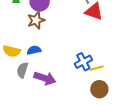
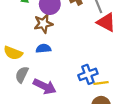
blue semicircle: (34, 50) -> (43, 49), moved

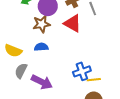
red triangle: (106, 22) -> (73, 23), moved

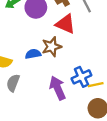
brown star: (42, 24) -> (52, 47), moved
purple arrow: (42, 82) -> (58, 88), moved, turned -135

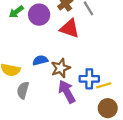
brown star: (52, 47) -> (61, 68), moved
blue cross: (81, 77) -> (89, 79), turned 30

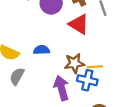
brown star: (61, 68) -> (74, 63), moved
yellow line: (104, 85) -> (95, 67), moved

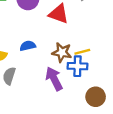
brown star: (74, 63) -> (62, 52), turned 30

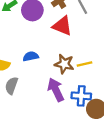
blue cross: (77, 66) -> (81, 96), moved

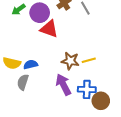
red triangle: (62, 26) -> (49, 29), moved
blue semicircle: (31, 56) -> (31, 65), moved

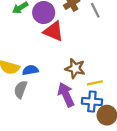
yellow line: (89, 60) -> (95, 83), moved

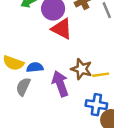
yellow line: (95, 83) -> (101, 75), moved
purple arrow: (66, 95) -> (60, 84), moved

